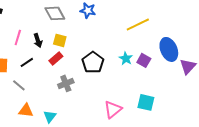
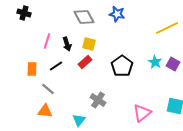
gray cross: (66, 83) -> (98, 100), moved, turned -35
orange triangle: (26, 110) -> (45, 111), moved

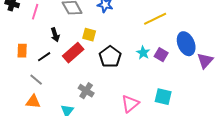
pink line: (47, 41) -> (35, 12), moved
yellow square: (89, 44) -> (89, 35), moved
red rectangle: (85, 62) -> (73, 53), size x1.5
orange rectangle: (32, 69) -> (22, 51), moved

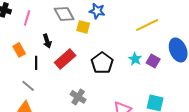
yellow square: (89, 35) -> (83, 27), moved
orange rectangle: (22, 51) -> (19, 50), moved, turned -32
black line: (44, 57) -> (36, 63), turned -56

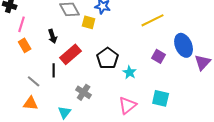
pink line: (27, 18) -> (22, 24), moved
cyan star: (135, 59) -> (130, 72), moved
black line: (36, 63) -> (54, 70), moved

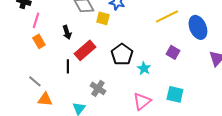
blue ellipse: (184, 45) -> (198, 27), moved
gray line: (34, 81) -> (35, 81), moved

